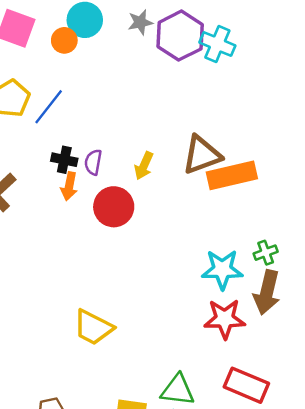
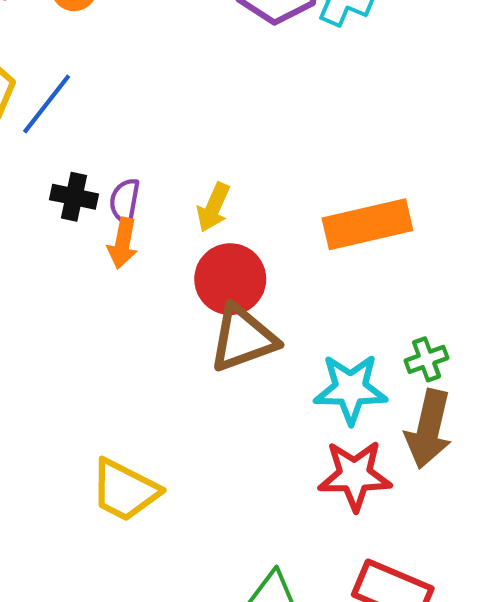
brown triangle: (202, 155) -> (243, 338), moved
orange arrow: (69, 186) -> (123, 243), moved
red circle: (114, 207) -> (230, 279), moved

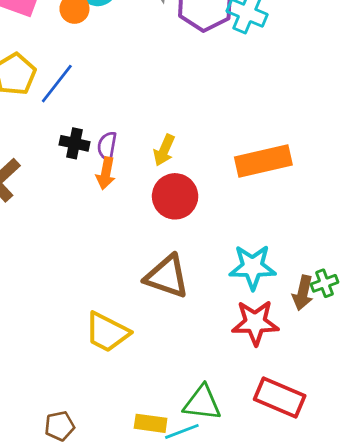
brown triangle: (243, 338) -> (167, 277), moved, turned 39
green cross: (427, 359) -> (325, 283), moved
brown arrow: (429, 429) -> (303, 293), size x0.7

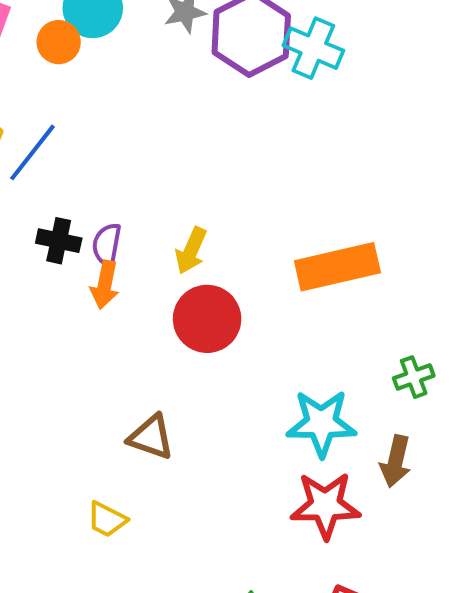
brown triangle: (167, 277) -> (151, 437), moved, size x0.7
green cross: (325, 283) -> (414, 377), moved
yellow trapezoid: (107, 332) -> (107, 519), size x0.6

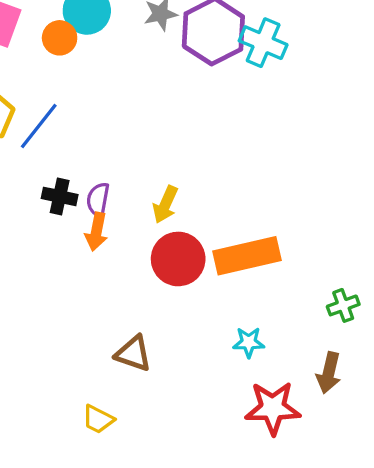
orange rectangle: (337, 267) -> (247, 256), moved
cyan star: (321, 423) -> (249, 342), moved, size x0.6

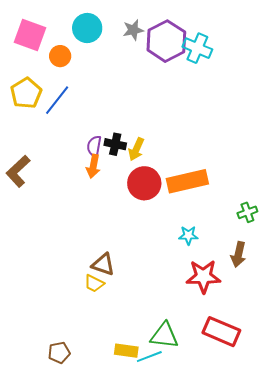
orange circle: (60, 38) -> (60, 56), moved
black cross: (60, 196) -> (115, 144), moved
brown triangle: (133, 354) -> (103, 264), moved

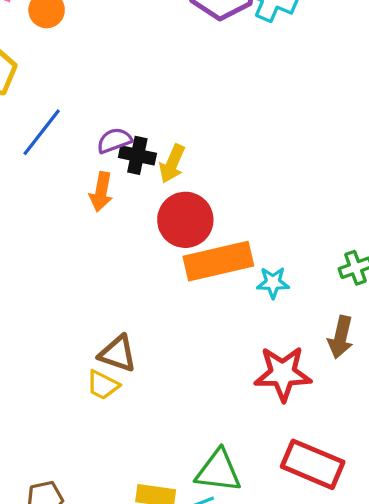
blue line: (57, 100) -> (42, 132), moved
purple semicircle: (94, 146) -> (114, 141), moved, turned 60
orange rectangle: (187, 181) -> (218, 261), moved
cyan star: (188, 235) -> (273, 283), moved

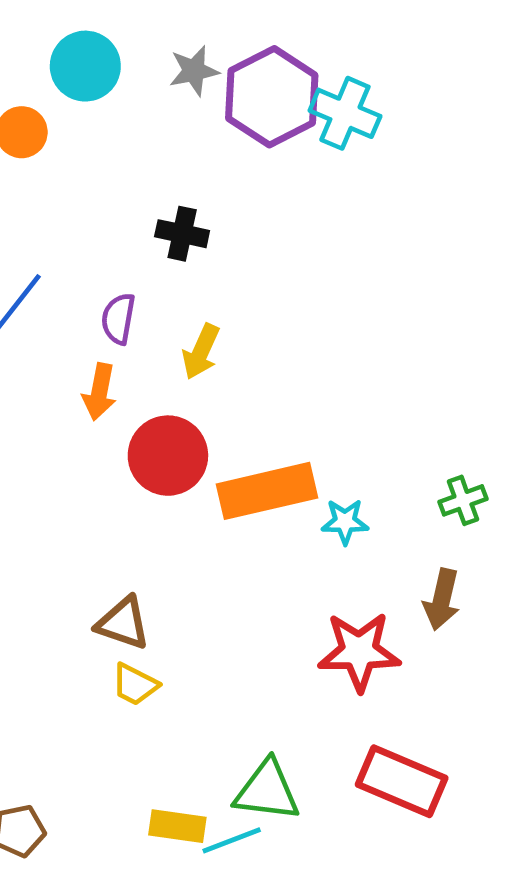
purple semicircle: (114, 141) -> (118, 319), turned -60
black cross: (137, 155) -> (182, 234), moved
red circle: (185, 220) -> (168, 456), moved
yellow trapezoid: (103, 385) -> (135, 685), moved

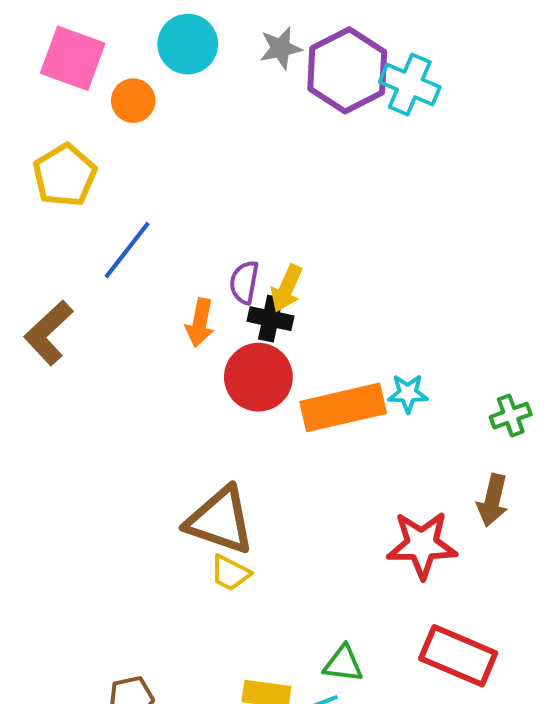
black cross: (182, 234) -> (270, 319), moved
purple semicircle: (118, 319) -> (244, 282), moved
cyan star: (345, 522) -> (408, 393), moved
brown triangle: (123, 623) -> (220, 520), size x1.5
green triangle: (267, 791) -> (343, 664), size x0.7

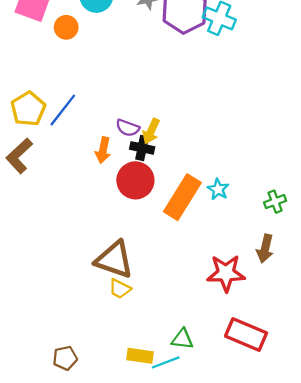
yellow pentagon: (65, 175) -> (28, 109), moved
purple semicircle: (244, 282) -> (128, 128), turned -80
cyan star: (408, 393) -> (218, 189), turned 30
orange rectangle: (343, 407) -> (182, 197), turned -45

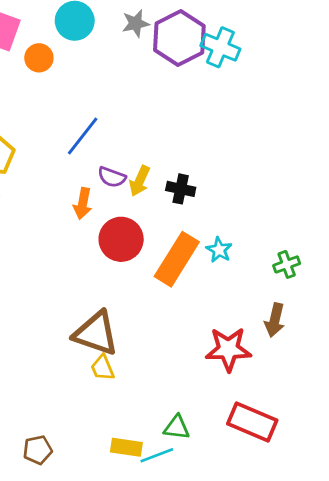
blue line: (63, 110) -> (83, 136), moved
black cross: (142, 148) -> (181, 189), moved
yellow trapezoid: (120, 289) -> (103, 368), turned 40

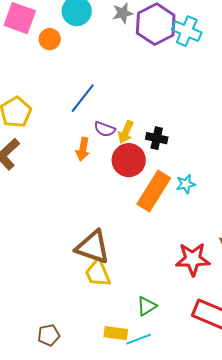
red circle: (121, 239) -> (129, 160), moved
cyan star: (219, 250) -> (186, 184), turned 30
yellow trapezoid: (103, 368) -> (98, 273), size x1.4
green triangle: (177, 427) -> (147, 306), moved, turned -40

